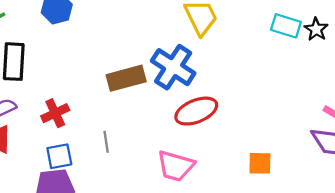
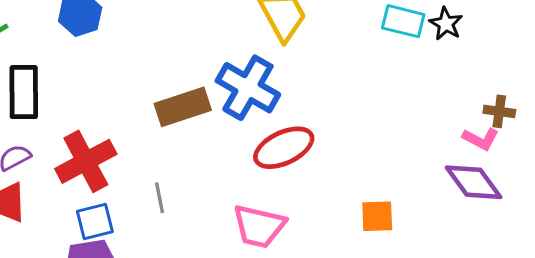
red cross: (55, 113) -> (86, 161), size x1.5

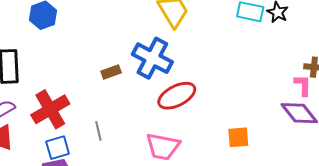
brown rectangle: (183, 107) -> (111, 72), size x0.6
pink L-shape: (481, 139) -> (303, 85), turned -115

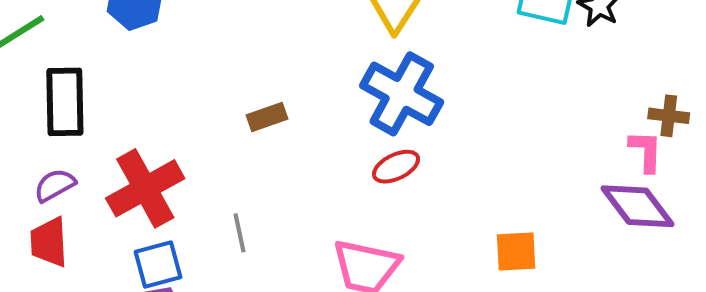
blue cross: (152, 58) -> (402, 94), moved
red ellipse: (177, 96) -> (396, 167), size x0.6

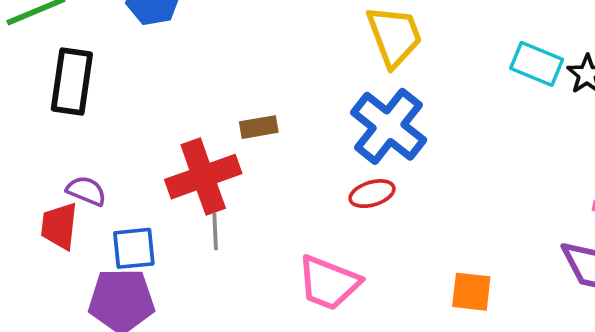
purple semicircle: (55, 185) -> (86, 191), moved, turned 42
red cross: (145, 188) -> (203, 177), moved
red trapezoid: (49, 242) -> (59, 226), moved

